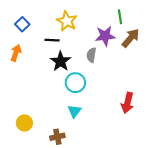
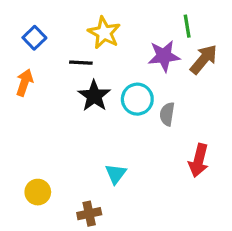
gray semicircle: (91, 55) -> (167, 114), moved
cyan circle: (75, 83) -> (137, 99), moved

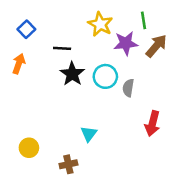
yellow star: (104, 33) -> (100, 24), moved

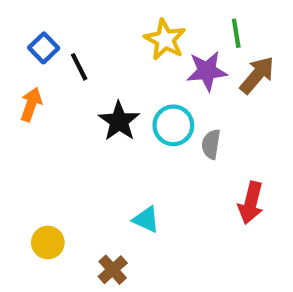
black line: (62, 48) -> (79, 67), moved, turned 60
cyan triangle: (89, 134) -> (146, 220), turned -42
brown cross: (68, 164) -> (113, 270), turned -30

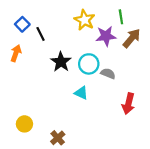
gray semicircle: (211, 144) -> (108, 74), turned 104
cyan triangle: (146, 220) -> (81, 93), moved

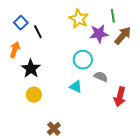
black star: (61, 62) -> (31, 69), moved
gray semicircle: (108, 74) -> (101, 77), moved
yellow circle: (24, 124) -> (34, 95), moved

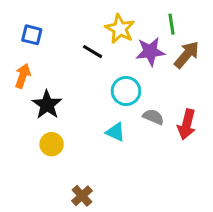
blue square: (21, 23) -> (32, 35), turned -32
black line: (38, 32) -> (93, 52), moved, turned -32
red arrow: (120, 97) -> (187, 124), moved

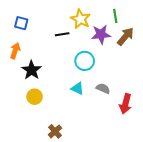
black line: (93, 52) -> (62, 34), turned -40
gray semicircle: (153, 117) -> (103, 88), moved
red arrow: (187, 124) -> (125, 104), moved

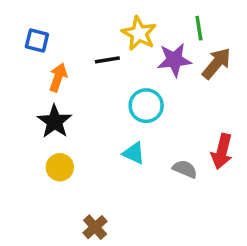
orange arrow: (15, 51) -> (58, 77), moved
gray semicircle: (103, 88) -> (185, 169), moved
red arrow: (125, 104) -> (222, 151), moved

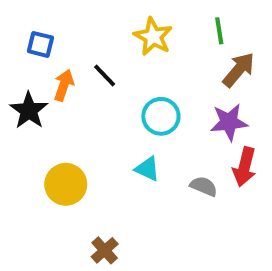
black line: (107, 60) -> (105, 76), moved, turned 55
purple star: (174, 60) -> (229, 122), moved
black star: (55, 121) -> (29, 110), moved
yellow circle: (60, 167) -> (66, 184), size x1.4

